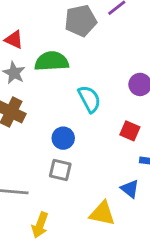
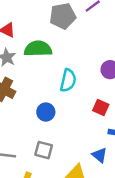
cyan semicircle: (89, 99) -> (68, 80), turned 40
gray square: (60, 170) -> (44, 150), moved

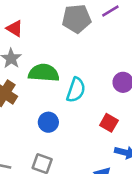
green semicircle: (38, 49) -> (44, 73), moved

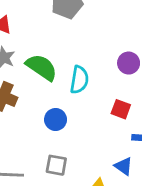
green semicircle: (44, 73) -> (42, 67), turned 40

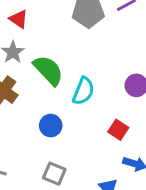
gray square: (56, 165) -> (54, 174), moved

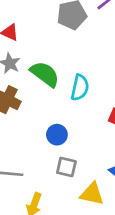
blue circle: (51, 126) -> (57, 135), moved

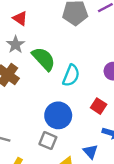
blue circle: (57, 135) -> (58, 115), moved, size x1.5

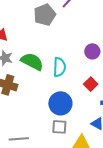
red square: (99, 106) -> (91, 84), turned 32

